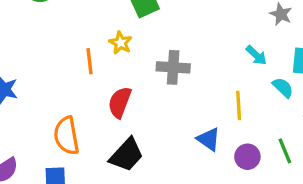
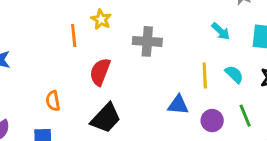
cyan semicircle: (283, 87) -> (234, 74), moved
orange semicircle: (66, 136) -> (53, 101), size x0.6
blue triangle: (209, 139) -> (178, 105), turned -30

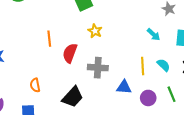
yellow star: (101, 19) -> (95, 31), moved
gray cross: (147, 41) -> (98, 68), moved
red semicircle: (100, 72) -> (70, 53), moved

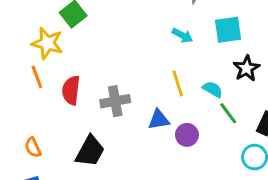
yellow star: (95, 31) -> (47, 43), moved, size x1.5
cyan semicircle: (163, 65) -> (213, 89), moved
purple circle: (148, 98) -> (187, 135), moved

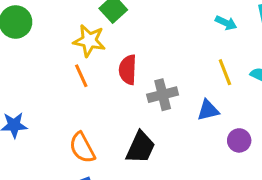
red semicircle: (71, 90) -> (128, 70), moved
purple circle: (187, 135) -> (239, 140), moved
orange semicircle: (33, 147) -> (82, 148), size x1.5

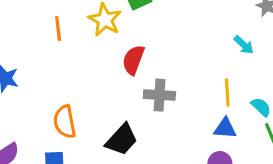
orange line: (81, 76) -> (58, 28), moved
blue triangle: (208, 110) -> (225, 128), moved

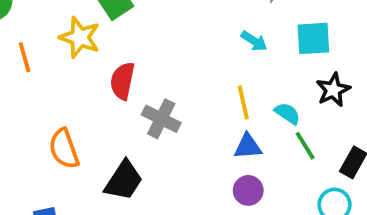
gray cross: (159, 95) -> (161, 119), turned 32
orange semicircle: (65, 122) -> (64, 149), moved

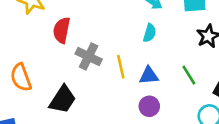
yellow line: (243, 102) -> (121, 67), moved
cyan semicircle: (287, 113) -> (150, 33), moved, turned 72

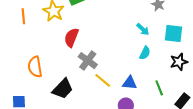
cyan semicircle: (150, 33) -> (145, 53), moved
yellow line: (121, 67) -> (103, 80), moved, turned -48

